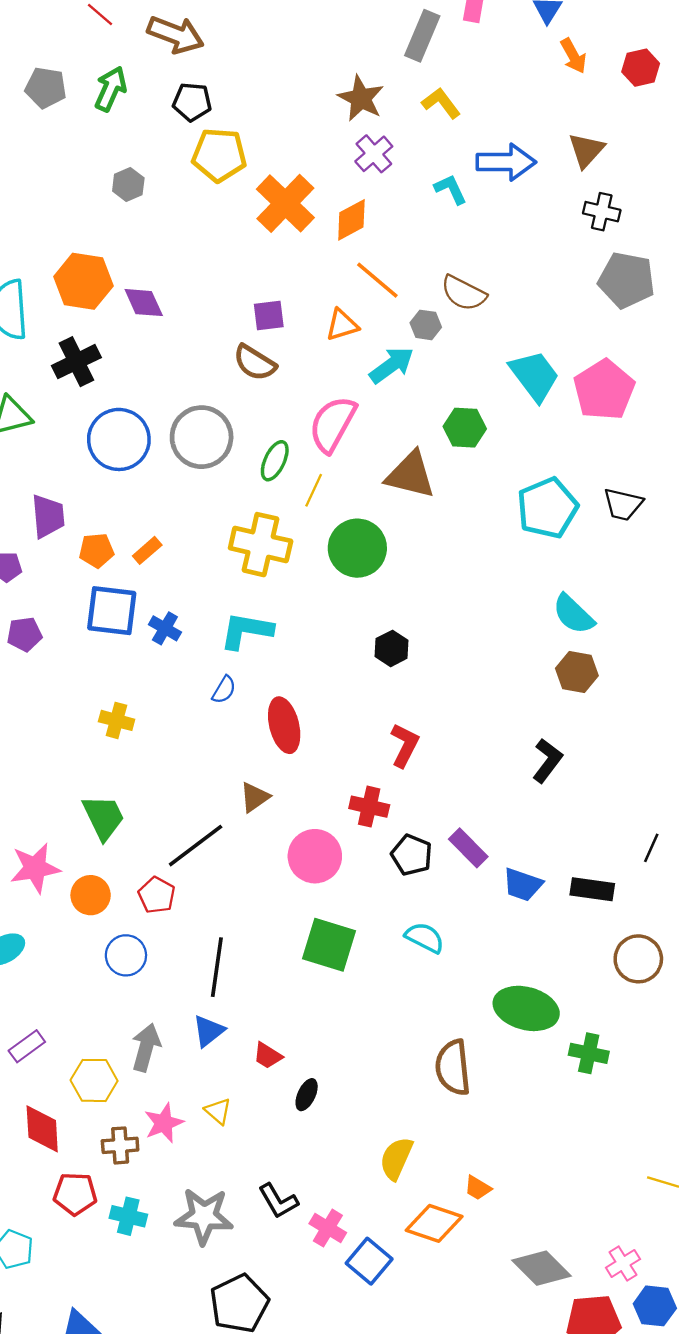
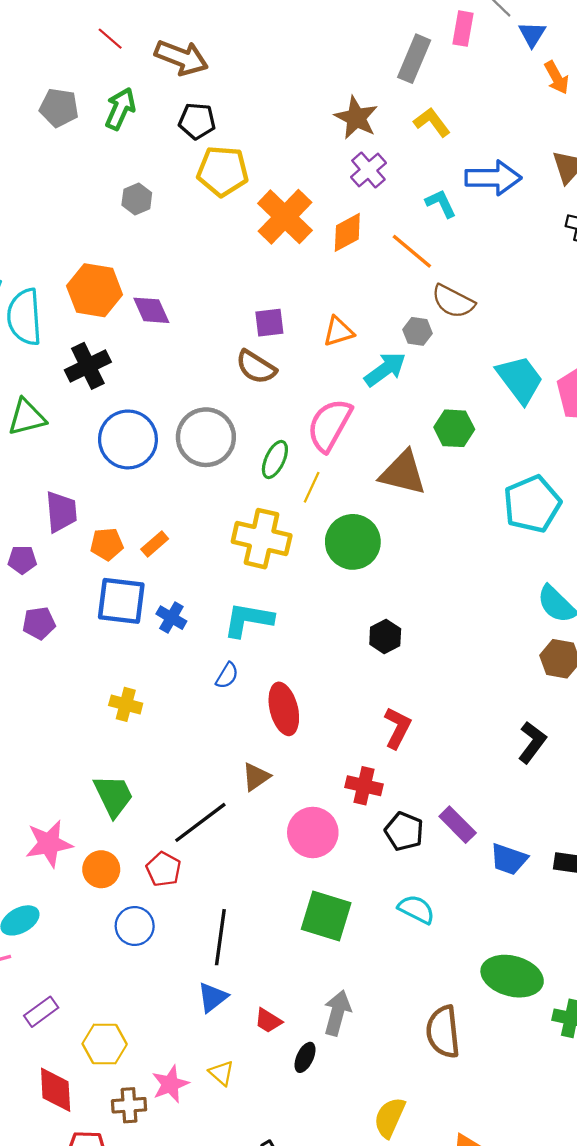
orange line: (377, 280) -> (412, 251), moved
gray arrow: (146, 1047) -> (337, 1013), moved

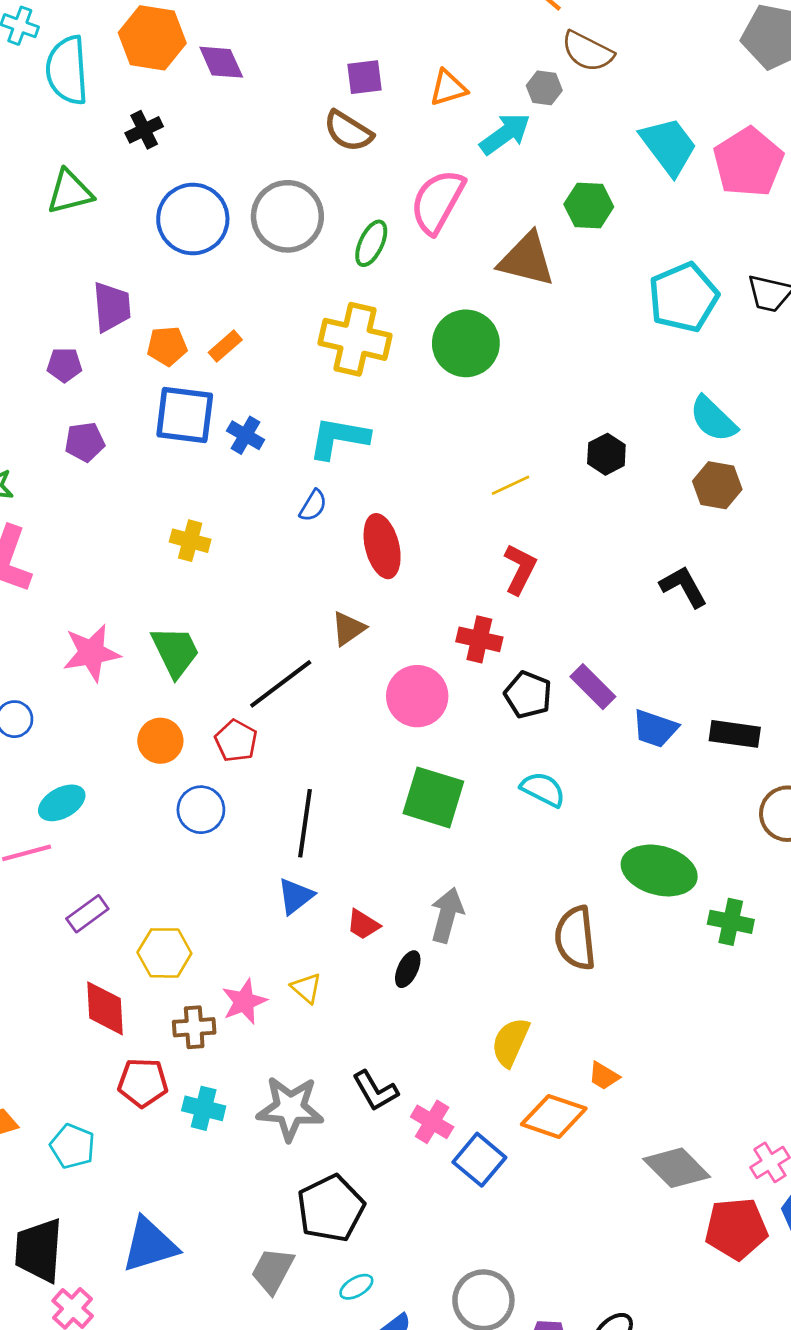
black cross: (88, 366) -> (144, 130), size x0.7
yellow line: (312, 487) -> (510, 485), moved, turned 40
black hexagon: (385, 637) -> (606, 454), moved
black L-shape: (532, 742) -> (683, 587), turned -66
pink star: (49, 844) -> (91, 653), moved

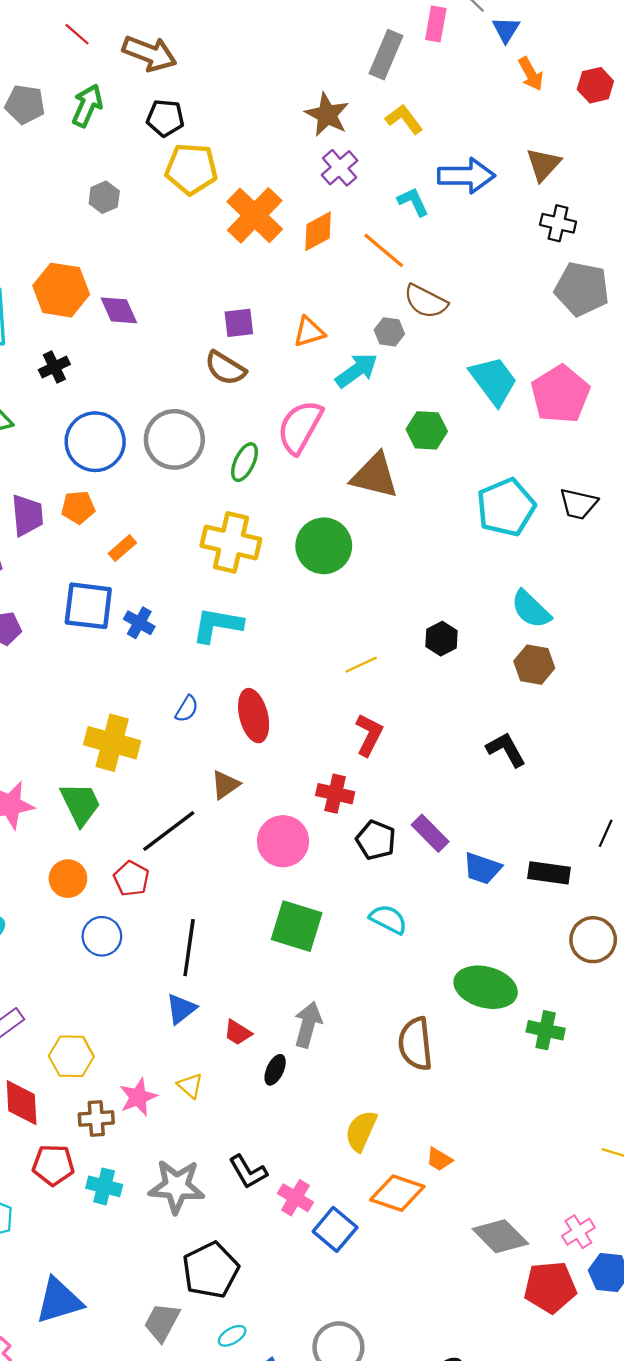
orange pentagon: (167, 346) -> (78, 507), moved
blue semicircle: (313, 506) -> (187, 709), moved
yellow cross: (190, 541) -> (112, 743), moved, size x1.6

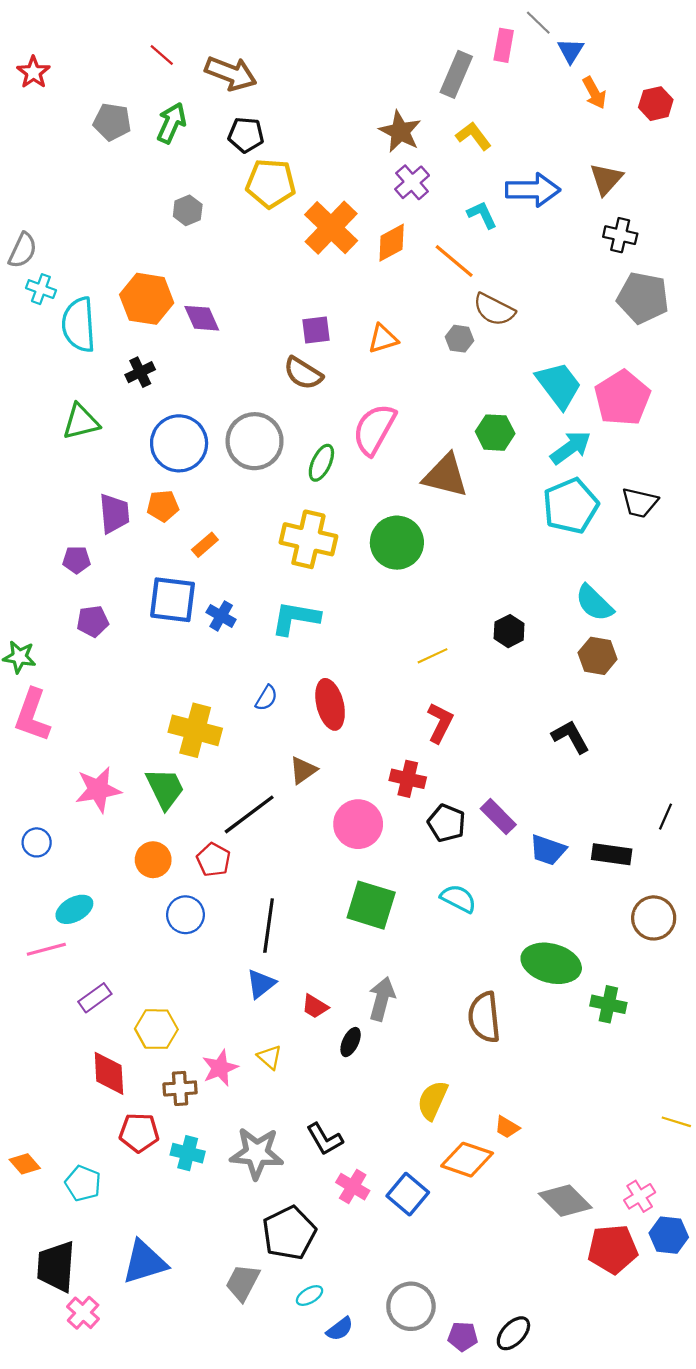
cyan arrow: (357, 370) -> (571, 448), moved
pink cross: (295, 1198) -> (353, 1187), moved

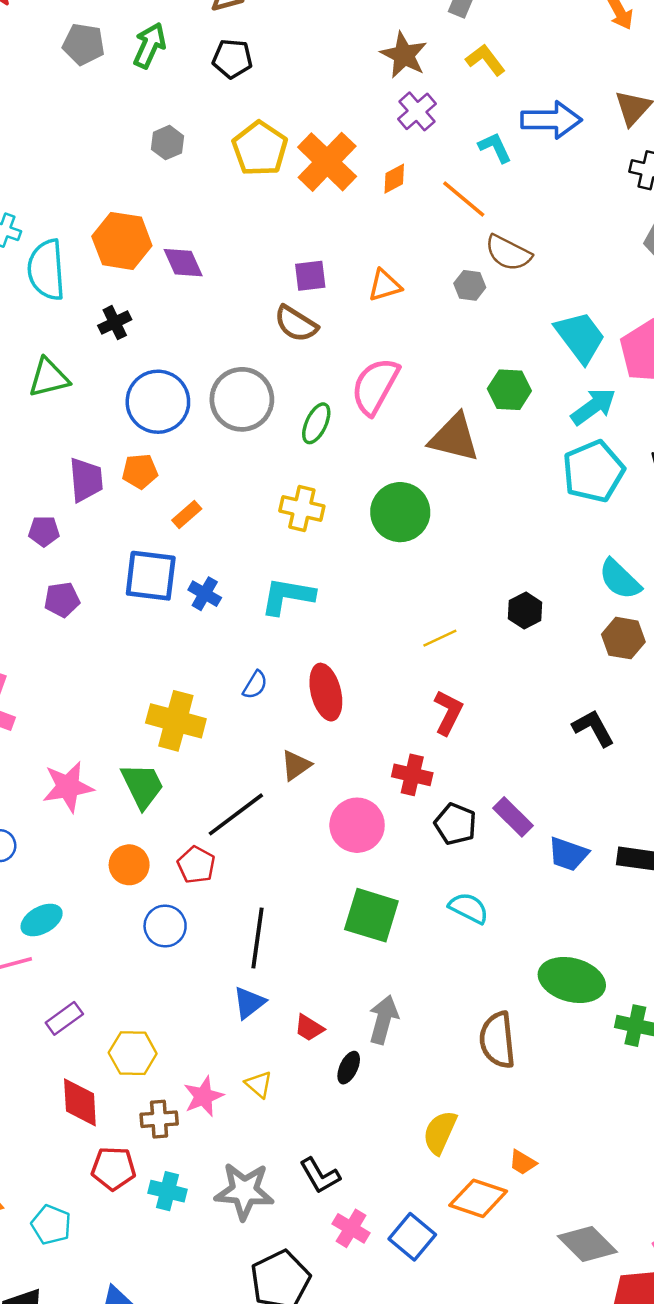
yellow pentagon: (271, 183) -> (260, 149), moved, turned 30
orange diamond: (392, 243) -> (394, 179), size x0.7
yellow cross: (308, 539) -> (302, 509), size x0.7

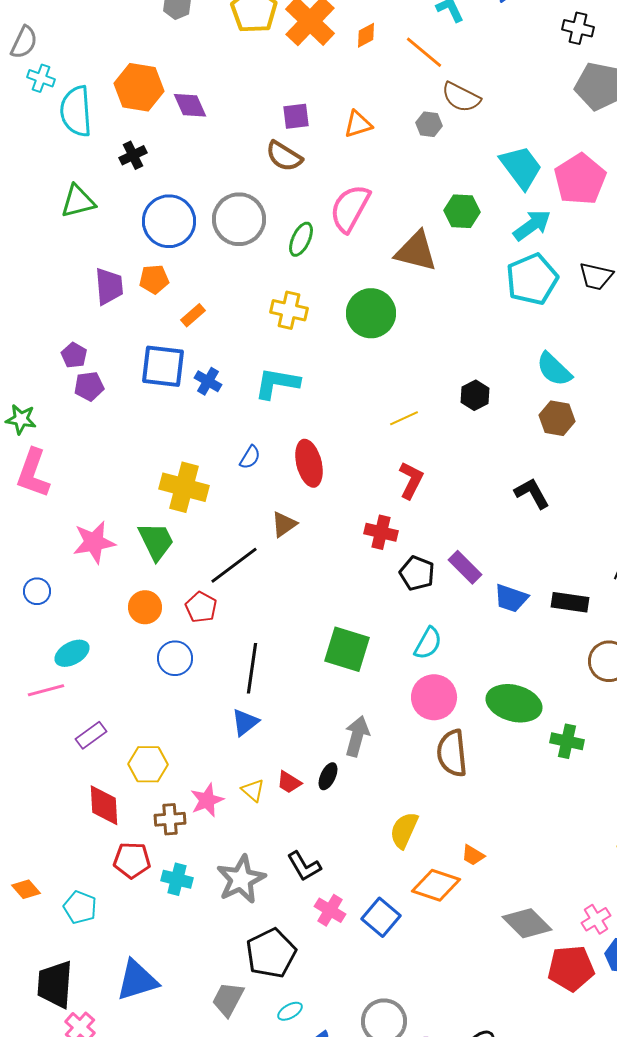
purple pentagon: (44, 531) -> (74, 355), moved, turned 30
pink circle: (357, 825) -> (434, 697), moved
cyan semicircle: (469, 908) -> (428, 643), turned 92
red trapezoid: (309, 1028) -> (289, 782), moved
gray star: (244, 1191) -> (241, 879), turned -30

